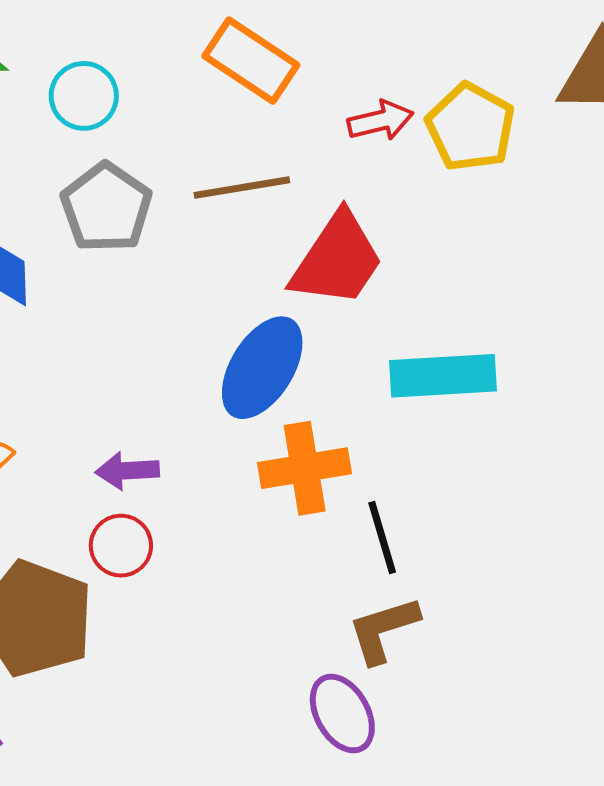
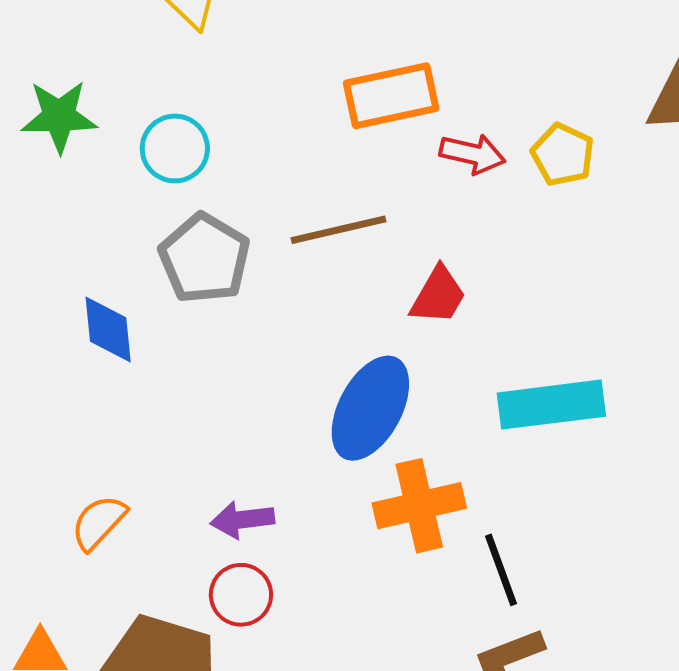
orange rectangle: (251, 61) -> (391, 96), moved, turned -42
red arrow: (380, 121) -> (472, 154), turned 30
yellow pentagon: (470, 127) -> (563, 155), size x0.7
red trapezoid: (337, 260) -> (438, 296), size x0.6

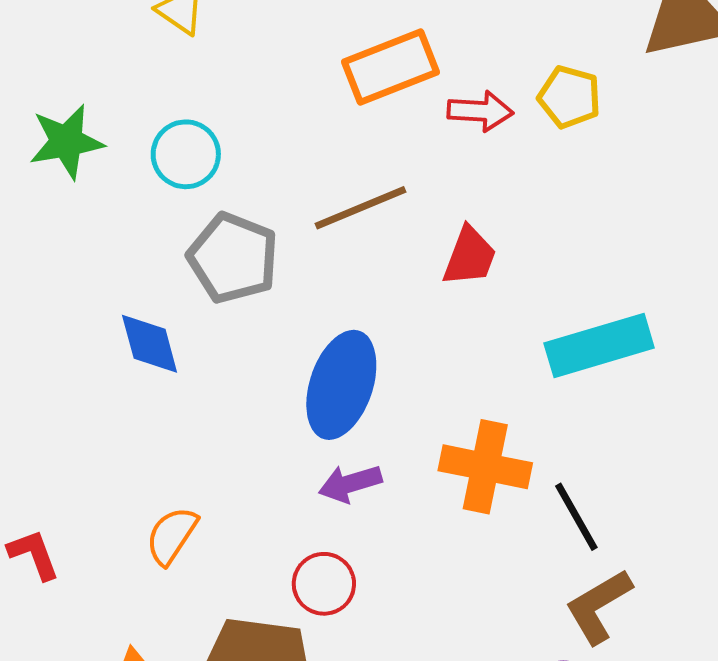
blue ellipse: (370, 408) -> (341, 385), moved
orange cross: (419, 506) -> (485, 467), turned 34
purple arrow: (242, 520) -> (350, 483), moved

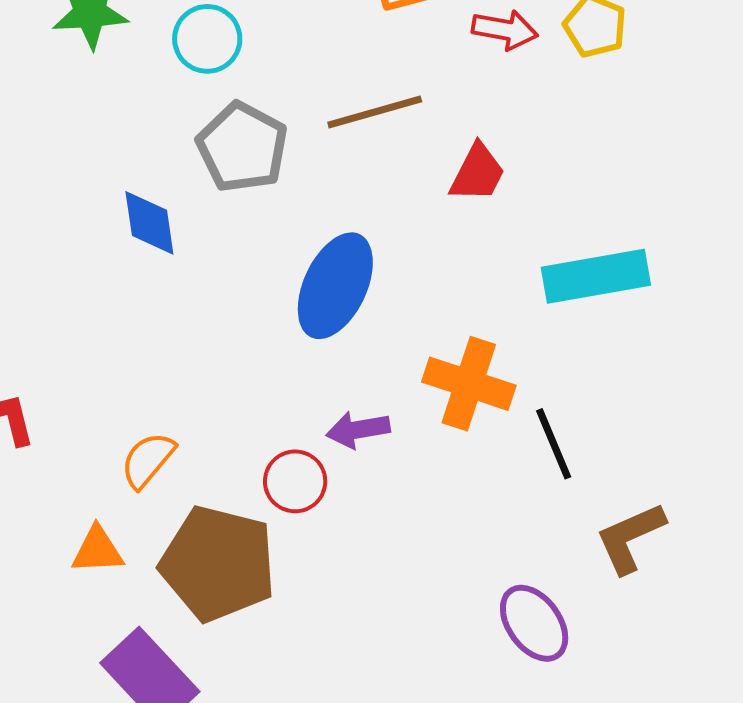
purple arrow: (350, 483) -> (358, 430), moved
orange semicircle: (172, 536) -> (148, 460), moved
brown L-shape: (599, 606) -> (630, 538), moved

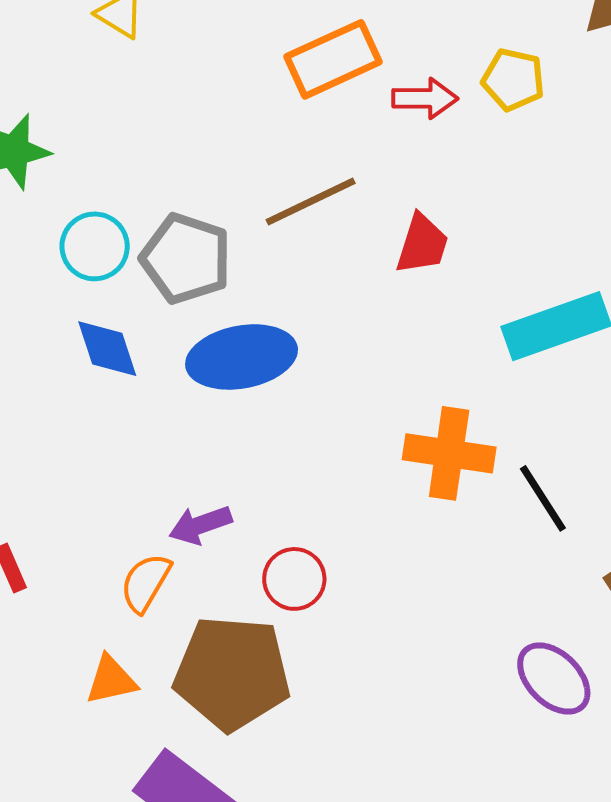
cyan circle: (207, 39) -> (95, 246), moved
blue ellipse: (335, 286) -> (242, 357), moved, turned 64
purple arrow: (358, 430) -> (200, 525), moved

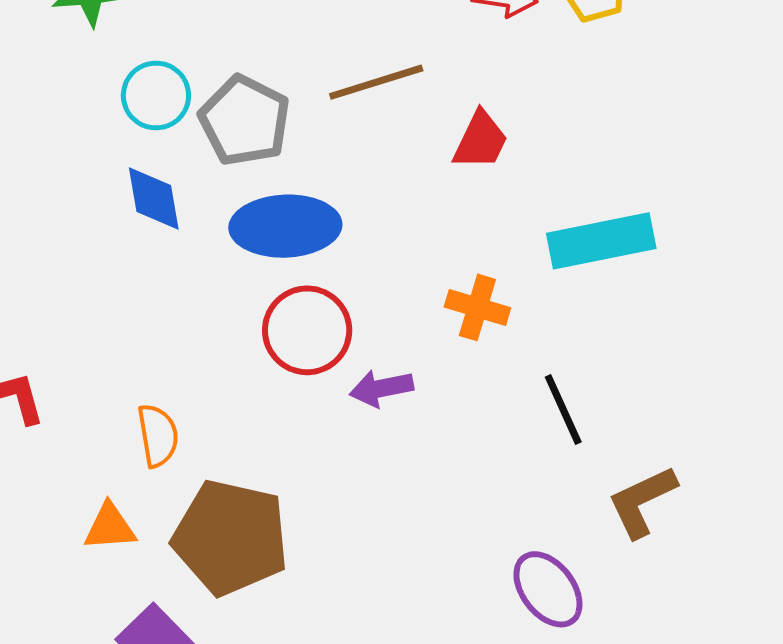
orange cross: (449, 453) -> (477, 307), moved, size x0.7
purple arrow: (200, 525) -> (381, 388), moved
red circle: (294, 579) -> (307, 330), moved, size x1.4
orange semicircle: (146, 583) -> (158, 436), turned 132

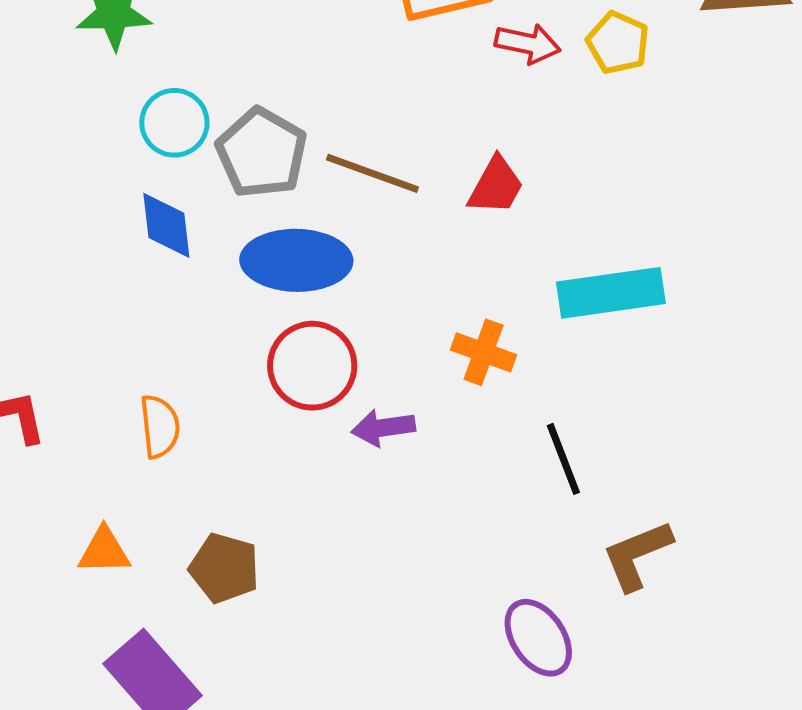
brown line: (376, 82) -> (372, 173), moved, turned 34
orange semicircle: (158, 436) -> (160, 426), moved
brown pentagon: (231, 537) -> (224, 568), size x0.6

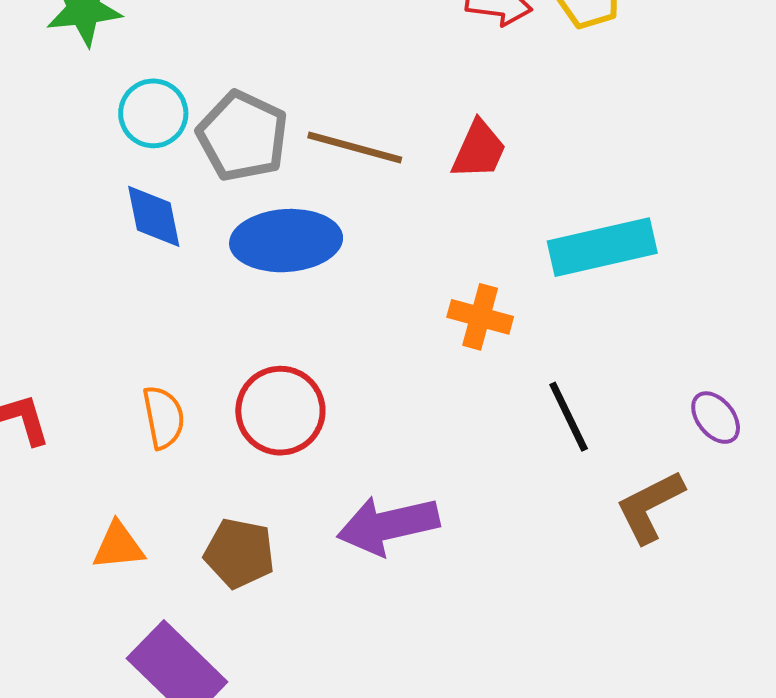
red circle: (312, 366) -> (280, 411), moved
purple arrow: (383, 428) -> (388, 525), moved, size x1.6
purple ellipse: (538, 638) -> (716, 418), moved, size x0.7

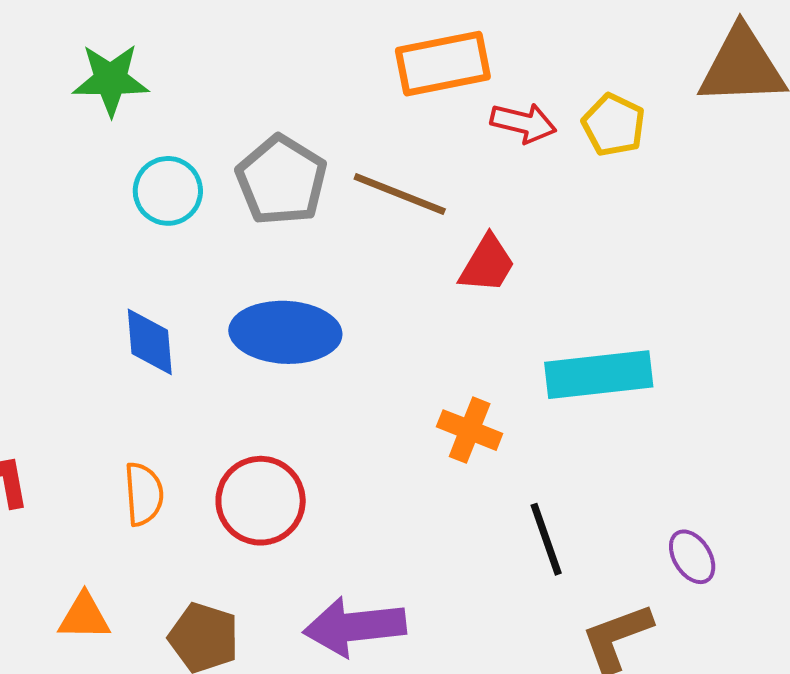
gray pentagon: (243, 136) -> (281, 180), moved
brown line: (355, 148) -> (400, 194), moved
blue diamond: (154, 216) -> (150, 342), moved

